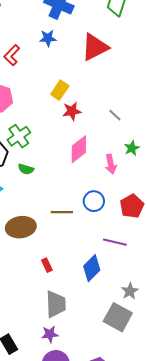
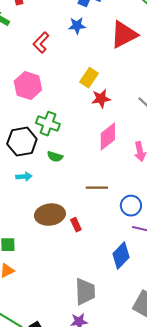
green cross: (19, 136) -> (48, 124), turned -35
blue circle: (94, 201) -> (131, 206), moved
brown line: (62, 212) -> (97, 188), moved
red rectangle: (47, 265) -> (76, 225), moved

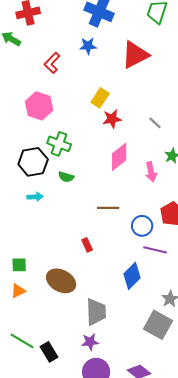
brown ellipse: (50, 215) -> (61, 281), moved, turned 36

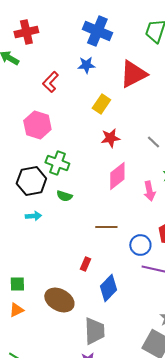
yellow rectangle: (100, 98) -> (101, 104), moved
red rectangle: (87, 245) -> (85, 264), turned 48
blue diamond: (132, 276) -> (108, 288), moved

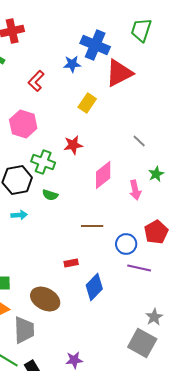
blue cross: (97, 31) -> (95, 45), moved
red star: (110, 138) -> (73, 145), moved
red rectangle: (85, 264) -> (71, 263), turned 56
gray trapezoid: (94, 331) -> (24, 330), moved

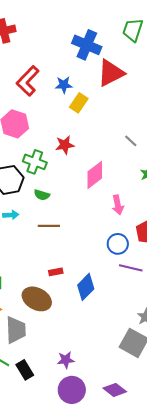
blue star: (72, 64) -> (64, 85), moved
red L-shape: (36, 81) -> (28, 81), size x1.4
pink arrow: (135, 190) -> (118, 205), moved
brown line: (92, 226) -> (49, 226), moved
red rectangle: (71, 263) -> (56, 272), moved

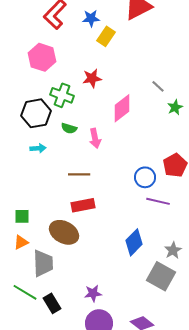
gray line: (131, 141) -> (158, 86), moved
pink arrow: (118, 205) -> (95, 138), moved
brown line: (49, 226) -> (79, 174), moved
red rectangle: (56, 272) -> (83, 205), size x1.6
blue diamond: (86, 287) -> (134, 242), moved

